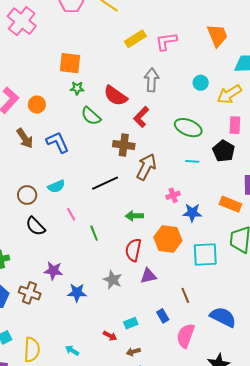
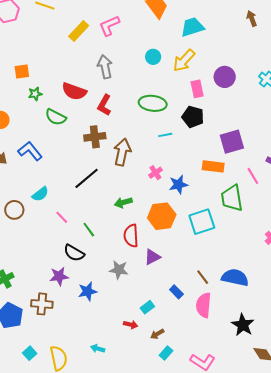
orange square: (70, 63) -> (22, 71), size x0.7
black semicircle: (35, 226) -> (74, 253), moved
brown line: (185, 295) -> (203, 277), moved

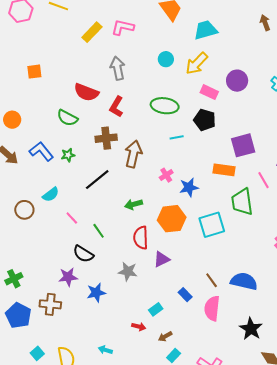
pink L-shape: (109, 26) -> (123, 27), turned 35
pink rectangle: (197, 89) -> (209, 92), turned -54
green star: (35, 94) -> (68, 155), moved

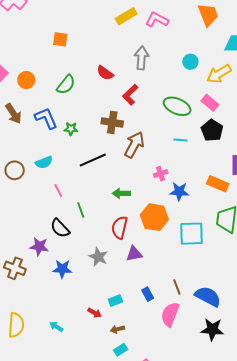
red semicircle: (86, 92) -> (105, 73), size x0.7
pink rectangle: (209, 92) -> (210, 103), moved
green semicircle: (67, 118) -> (66, 85), moved, turned -95
black star: (251, 329) -> (212, 329), moved, turned 30

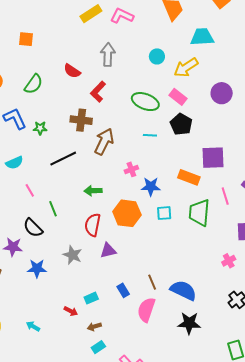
cyan square: (191, 234) -> (164, 213), moved, size x0.6

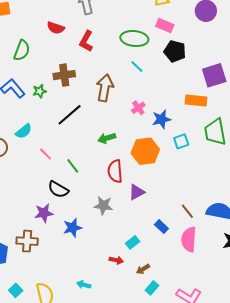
brown cross: (81, 120) -> (64, 75), moved
cyan line: (150, 135) -> (137, 66), moved, turned 56

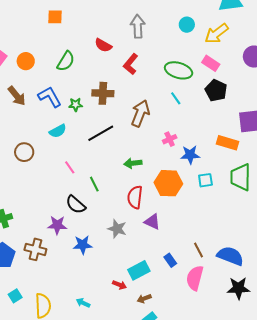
cyan semicircle: (24, 131) -> (58, 131), moved
purple triangle: (137, 192) -> (152, 222), turned 42
cyan rectangle: (133, 242) -> (139, 270), size x1.5

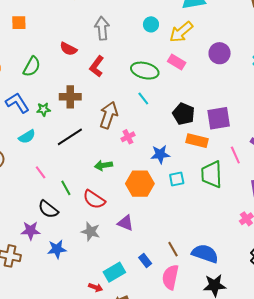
black pentagon: (216, 90) -> (184, 114), moved
pink cross: (170, 139) -> (128, 137), moved
red semicircle: (135, 197) -> (94, 199), moved, turned -60

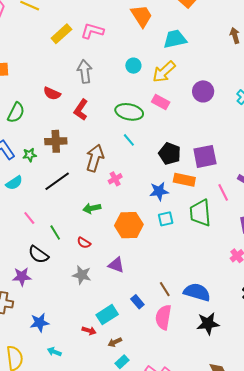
blue star: (160, 154) -> (159, 191), moved
red semicircle: (94, 199) -> (84, 243), size x0.6
blue star: (57, 249) -> (40, 323), moved

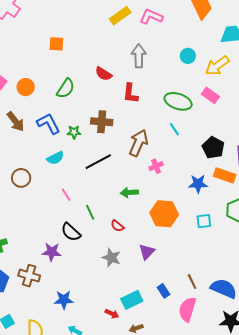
red L-shape: (81, 110) -> (130, 93), turned -35
cyan square: (166, 219) -> (204, 221), moved
purple triangle: (116, 265) -> (147, 252), turned 48

